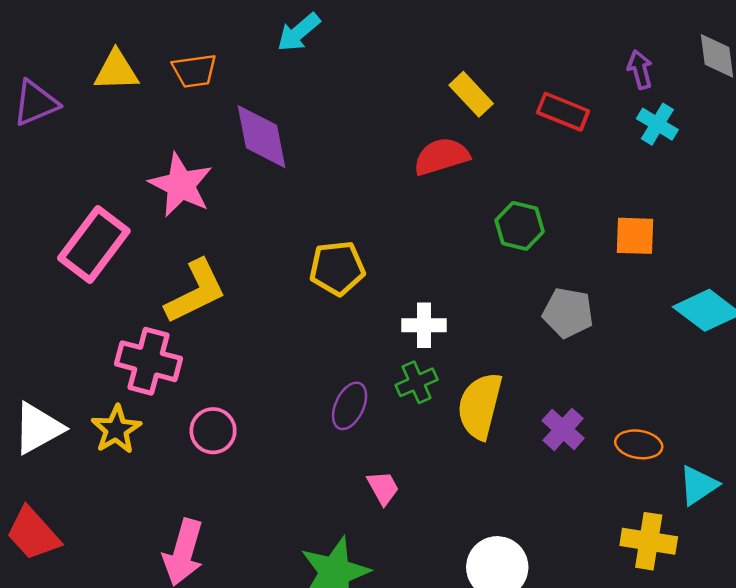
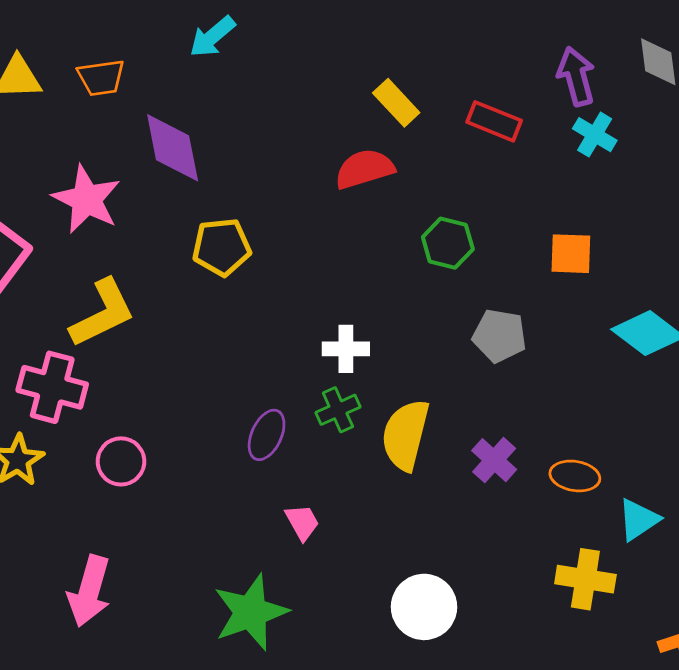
purple arrow: (640, 70) -> (576, 76), size x1.4
yellow pentagon: (337, 268) -> (222, 247), moved

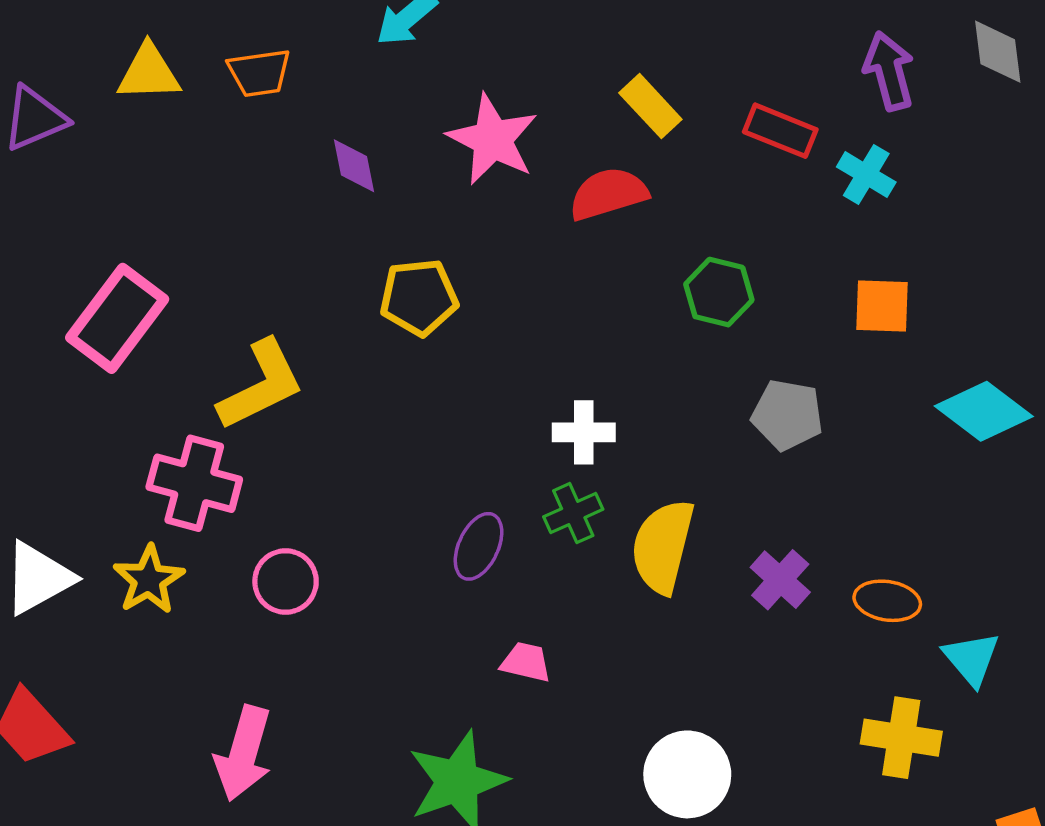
cyan cross: (595, 135) -> (866, 174), moved
purple diamond: (173, 148) -> (354, 166), size x0.6
pink star: (87, 199) -> (493, 139), moved
cyan triangle: (638, 520) -> (971, 659), turned -36
pink trapezoid: (302, 522) -> (526, 662), turned -48

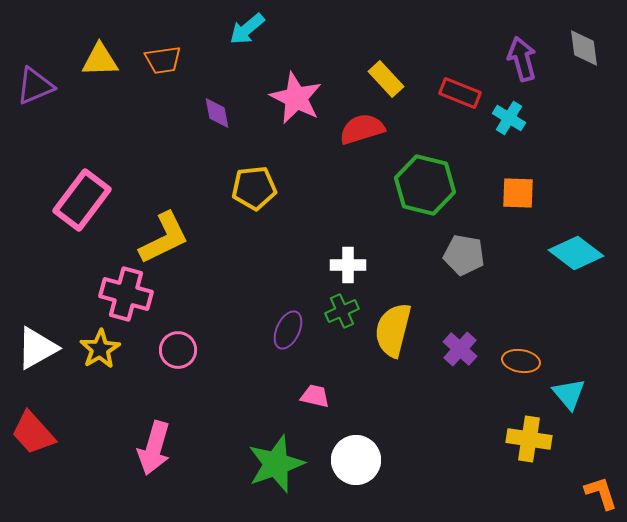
green hexagon: (719, 292) -> (425, 185), size x1.5
white circle: (687, 774) -> (356, 460), moved

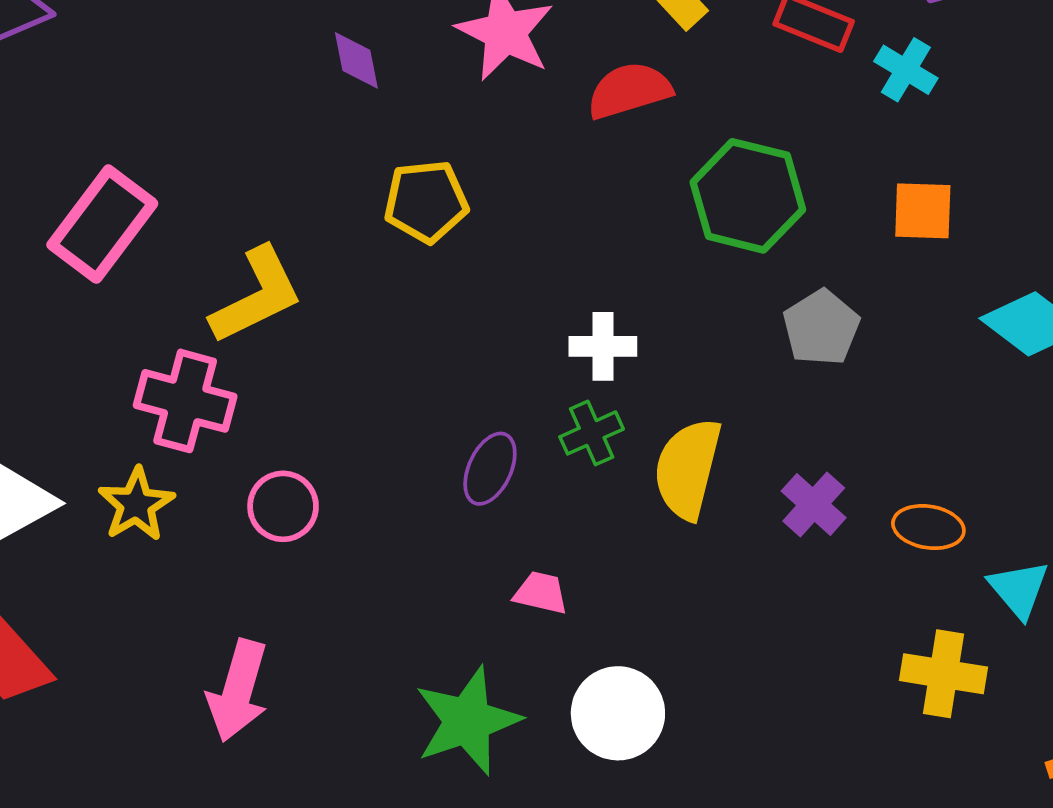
gray pentagon: (464, 255) -> (821, 328), turned 30

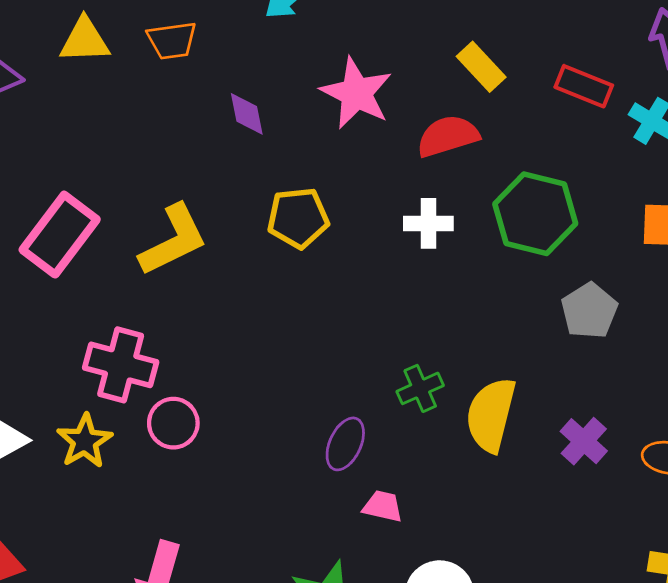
yellow L-shape: (257, 296) -> (173, 240), moved
white cross: (603, 346) -> (428, 223), moved
purple ellipse: (490, 469) -> (345, 444), moved
pink circle: (283, 506) -> (173, 423), moved

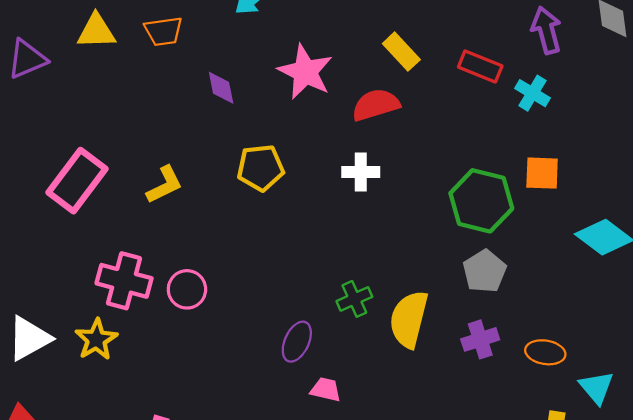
green hexagon: (535, 214) -> (481, 201), moved
yellow L-shape: (173, 240) -> (165, 185), size x0.7
gray pentagon: (589, 311) -> (485, 271), moved
pink circle: (173, 423) -> (187, 289), moved
purple cross: (584, 441) -> (480, 339), turned 30

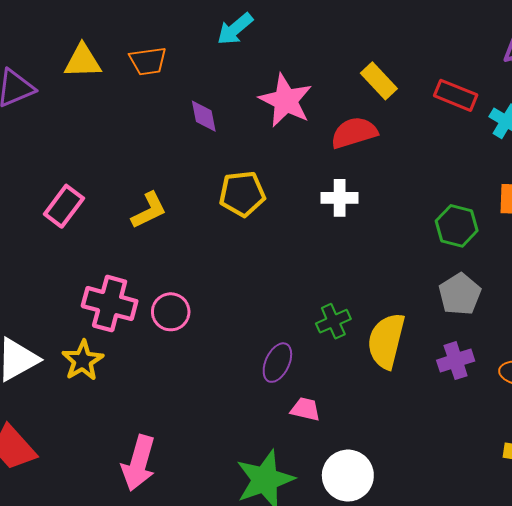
pink rectangle: (77, 181) -> (64, 206), size x0.7
green hexagon: (481, 201) -> (457, 226), size x0.7

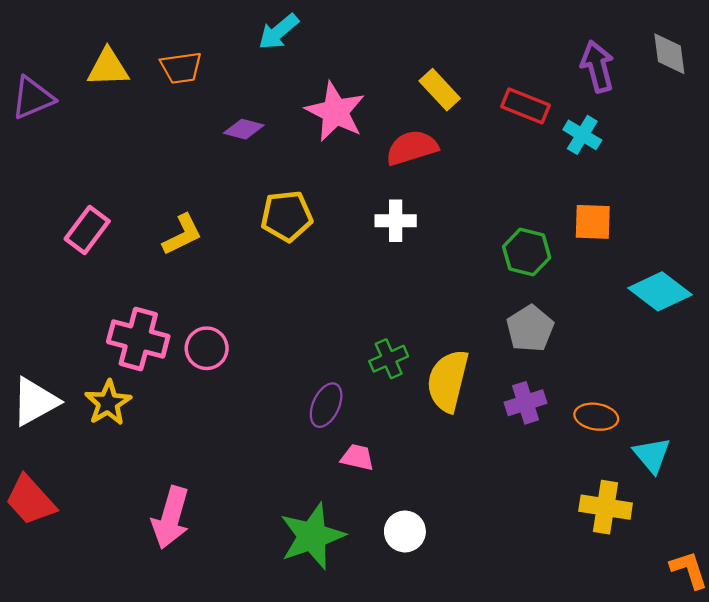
purple diamond: (204, 116) -> (244, 129), turned -64
white circle: (348, 476) -> (405, 531), size x0.7

